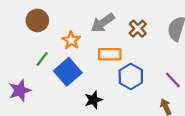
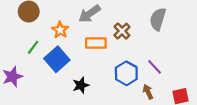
brown cross: (138, 29) -> (122, 31), moved
blue hexagon: (131, 76) -> (126, 73), moved

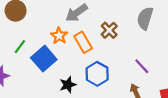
orange star: (60, 30) -> (59, 36), moved
orange rectangle: (96, 43) -> (83, 42), turned 60
blue hexagon: (126, 73) -> (97, 74), moved

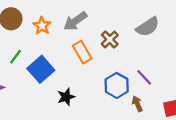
gray semicircle: (145, 18) -> (148, 27), turned -140
orange star: (59, 36) -> (42, 26), moved
blue hexagon: (97, 74) -> (117, 85), moved

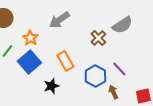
orange star: (42, 26) -> (30, 38), moved
brown cross: (110, 39) -> (98, 38), moved
orange rectangle: (82, 52) -> (65, 61), moved

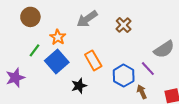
gray semicircle: (122, 25) -> (164, 49), moved
brown cross: (98, 38) -> (124, 25), moved

